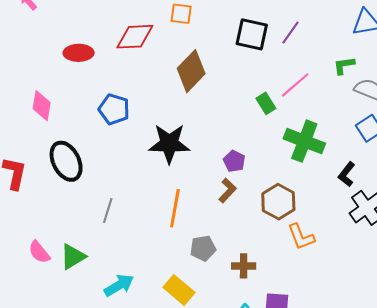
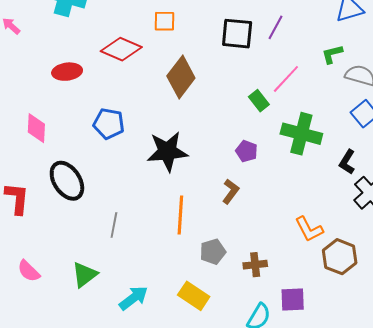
red diamond: (135, 37) -> (121, 49), turned 33
purple pentagon: (234, 161) -> (247, 151), moved
brown hexagon: (278, 202) -> (340, 257), moved
pink semicircle: (39, 252) -> (29, 271), moved

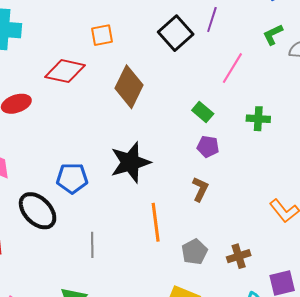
black square: (237, 34) -> (176, 33), turned -36
green rectangle: (259, 101) -> (203, 112), moved
blue pentagon: (109, 124) -> (72, 178), moved
green cross: (301, 134) -> (258, 119), size x0.6

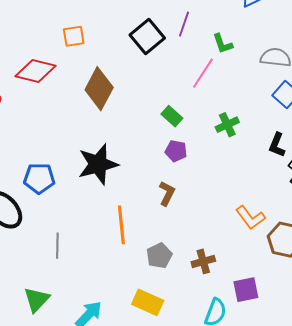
green L-shape: (273, 35) -> (223, 44), moved, turned -85
green cross: (258, 119) -> (227, 125), turned -30

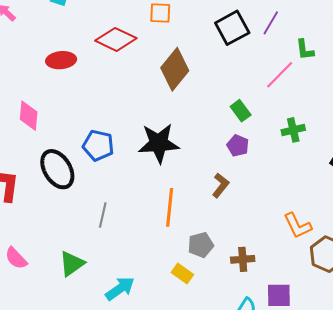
yellow rectangle: (148, 302) -> (182, 274), moved, size x0.7

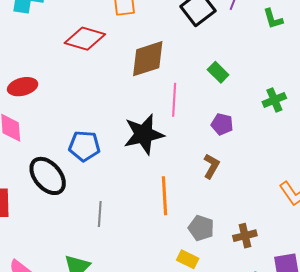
red ellipse: (61, 60) -> (23, 87), moved
brown diamond: (175, 69) -> (148, 59), turned 42
pink line: (280, 75) -> (174, 100), moved, turned -32
green rectangle: (241, 111) -> (218, 72), moved
gray pentagon: (201, 245) -> (201, 228), turned -30

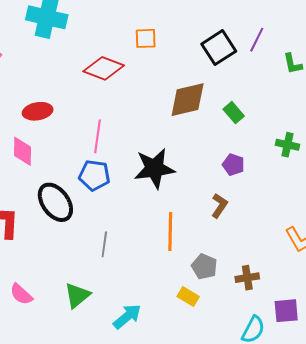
brown diamond: (148, 59) -> (188, 100), moved
pink line: (174, 100) -> (98, 136), moved
green cross: (274, 100) -> (288, 145), turned 30

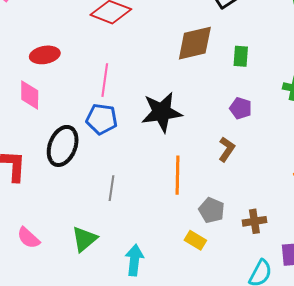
green rectangle: (234, 113) -> (241, 56), turned 45
black ellipse: (55, 202) -> (63, 146), turned 57
cyan arrow: (127, 316) -> (134, 260), turned -44

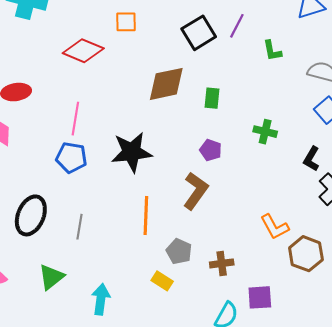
black ellipse: (63, 146) -> (31, 215), moved
brown L-shape: (227, 149) -> (196, 191), size x1.5

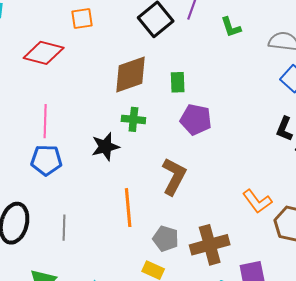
green cross: (265, 132) -> (133, 119), moved
purple pentagon: (211, 150) -> (196, 120), moved, size x1.4
black star: (132, 152) -> (105, 147), size x0.7
brown cross: (222, 263) -> (210, 245), size x1.6

